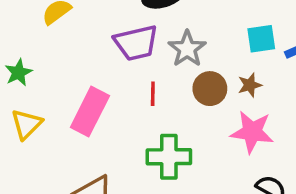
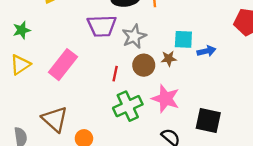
brown star: (250, 85) -> (169, 59), moved
red line: (153, 94) -> (115, 74), moved
green cross: (169, 157) -> (128, 106), moved, turned -36

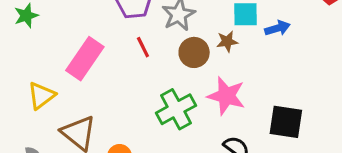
yellow triangle: (20, 65) -> (41, 96), moved
red line: (115, 74) -> (143, 47), moved, turned -35

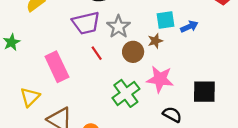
pink rectangle: (85, 59) -> (57, 67), turned -52

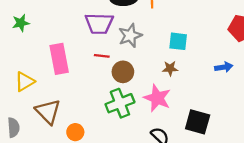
blue arrow: (189, 27) -> (224, 67), moved
brown star: (155, 41) -> (170, 68), moved
brown circle: (133, 52) -> (123, 72), moved
red line: (97, 53) -> (102, 56), turned -64

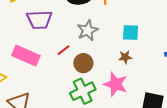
purple trapezoid: (99, 24) -> (39, 20), moved
red line: (102, 56) -> (64, 50), turned -40
pink rectangle: (59, 59) -> (26, 56), turned -52

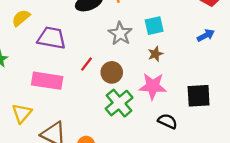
purple trapezoid: (39, 20) -> (52, 38), turned -152
gray star: (88, 30) -> (120, 34), moved

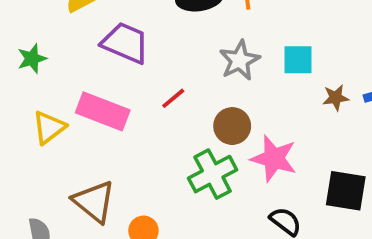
brown star: (155, 54) -> (336, 98), moved
brown circle: (112, 72) -> (232, 126), moved
yellow triangle: (22, 113) -> (49, 127), moved

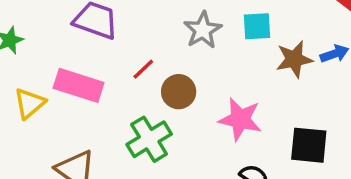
brown star: (336, 98) -> (294, 59), size x1.5
brown circle: (232, 126) -> (179, 92), moved
green cross: (213, 174) -> (149, 139), moved

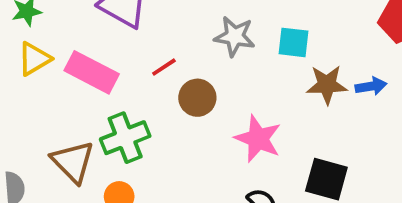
gray star: (203, 30) -> (235, 36), turned 30
yellow triangle: (30, 103) -> (34, 59), moved
green cross: (149, 139) -> (125, 138), moved

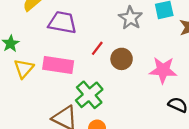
gray star: (235, 36) -> (130, 18), turned -30

